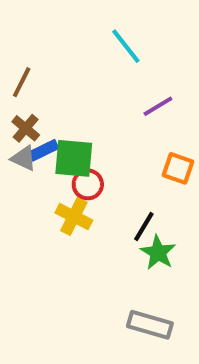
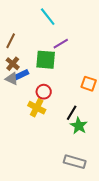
cyan line: (126, 46) -> (48, 17), moved
purple line: (158, 106) -> (61, 44), moved
green square: (74, 158) -> (46, 60), moved

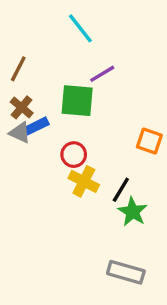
yellow cross: (37, 108) -> (84, 181), moved

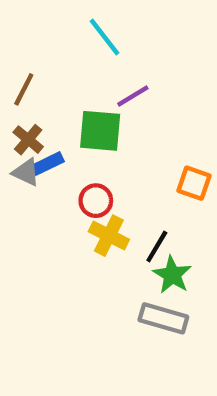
gray rectangle: (126, 272) -> (163, 318), moved

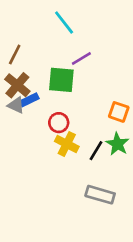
brown cross: (28, 140) -> (17, 85), size x1.4
green star: (172, 275) -> (117, 144), moved

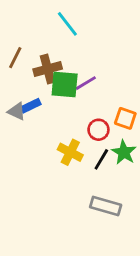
purple line: (81, 59) -> (86, 83), moved
brown cross: (17, 85) -> (48, 69), moved, turned 35
red circle: (59, 123) -> (98, 130), moved

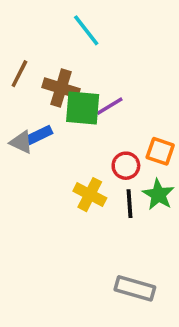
brown cross: (48, 69) -> (61, 88), turned 32
black line: (101, 159) -> (130, 204), turned -35
gray rectangle: (106, 206) -> (135, 288), moved

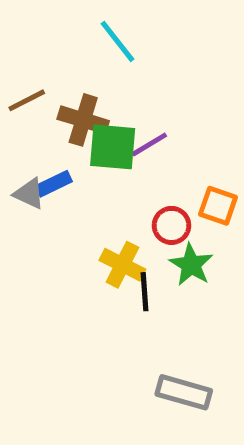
brown line: (19, 74) -> (27, 100), turned 36
green star: (158, 195) -> (191, 265), moved
black line: (130, 204) -> (144, 292), moved

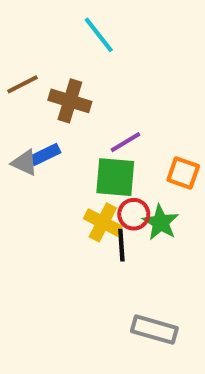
purple line: (149, 144) -> (126, 142), moved
green square: (113, 147) -> (115, 177), moved
red circle: (171, 225) -> (134, 214), moved

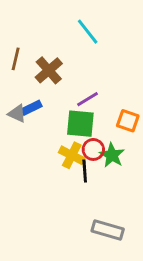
cyan line: (99, 35) -> (88, 32), moved
brown line: (22, 84) -> (16, 59), turned -50
brown cross: (70, 101) -> (49, 70), turned 32

